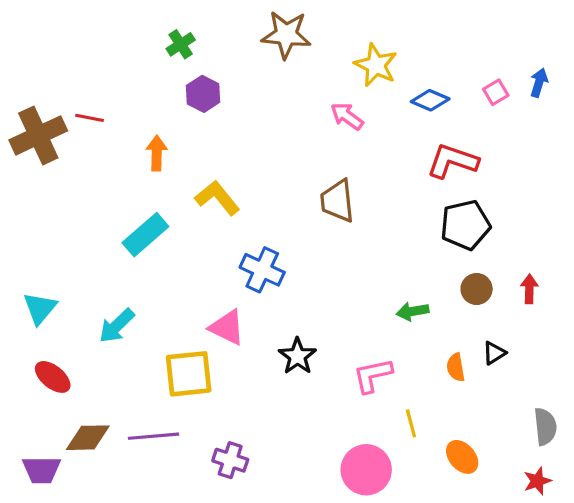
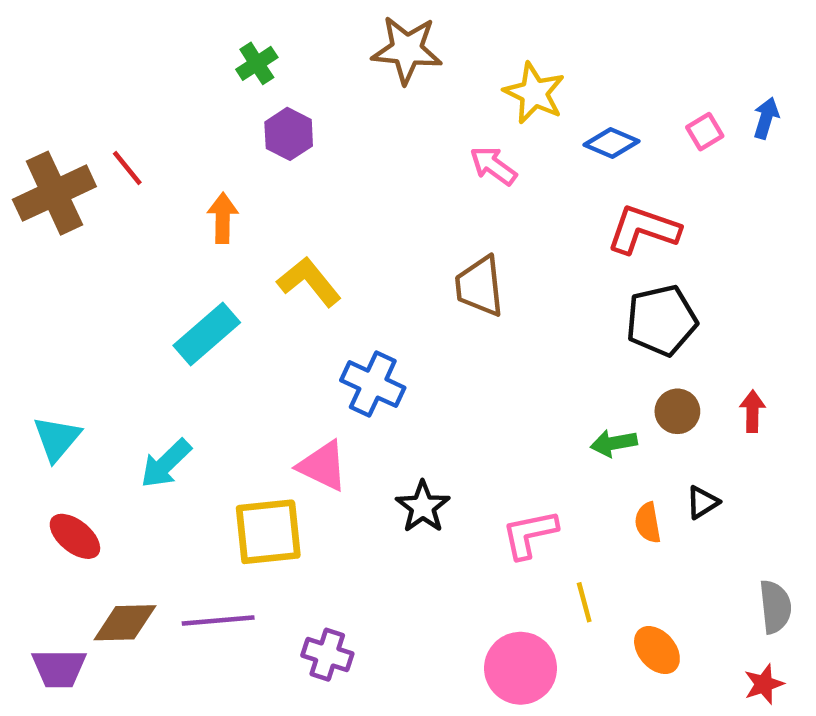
red line: (89, 118) -> (127, 168), turned 40
green arrow: (413, 311) -> (614, 443), moved

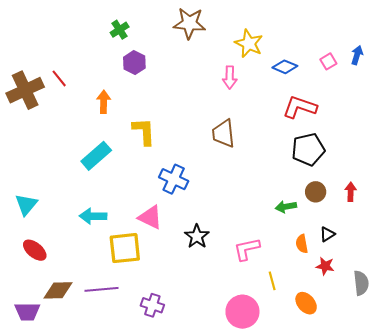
pink arrow: (493, 166) -> (230, 77), turned -125
yellow L-shape: (309, 282) -> (144, 131), turned 36
cyan arrow: (166, 464) -> (93, 216), moved, turned 45
red star: (764, 684) -> (325, 266), moved, turned 30

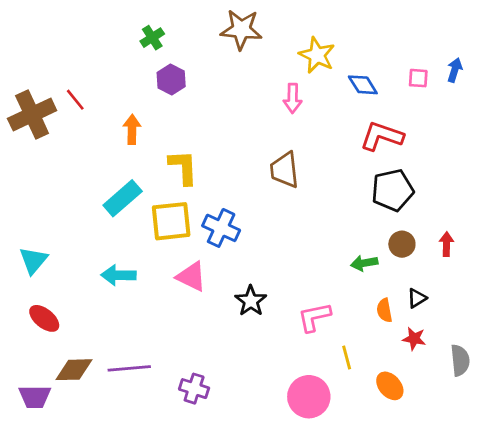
pink square: (328, 61) -> (418, 78), turned 35
blue diamond: (285, 67) -> (363, 85), turned 35
yellow square: (125, 248) -> (171, 221), moved

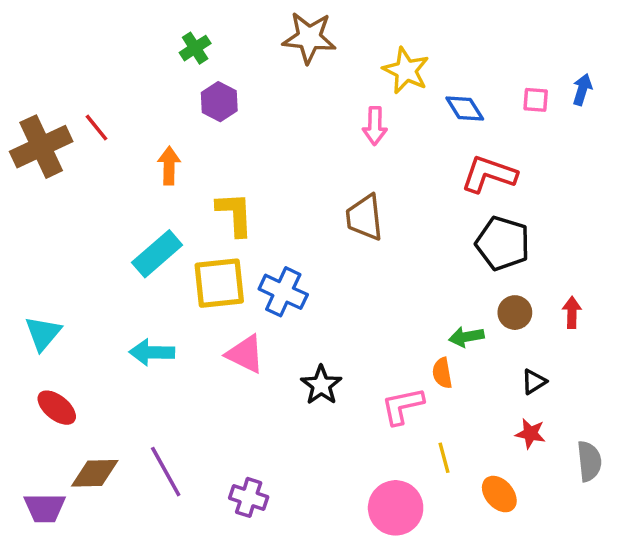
black pentagon: (393, 190) -> (503, 243), turned 30
orange semicircle: (384, 310) -> (442, 373), moved
purple line: (129, 368) -> (166, 472), turned 66

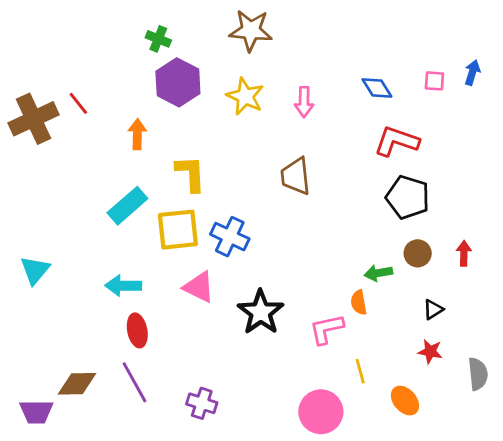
green cross: (195, 48) -> (158, 39), turned -35
yellow star: (406, 71) -> (245, 96), moved
purple hexagon: (219, 102) -> (178, 82), size x1.5
black star: (321, 385) -> (261, 312), size x1.4
red ellipse: (57, 408) -> (137, 330), moved, turned 40

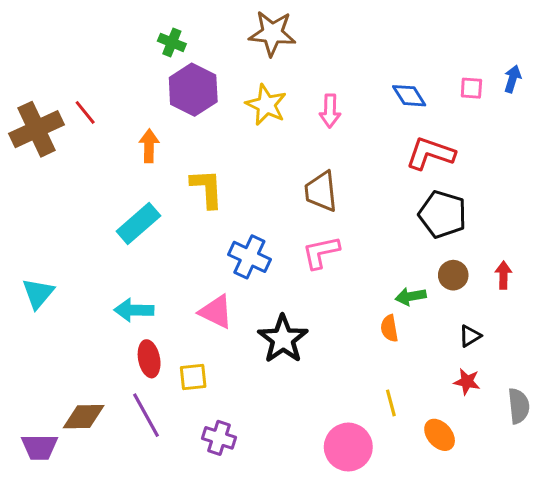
yellow square: (178, 230) -> (193, 377), moved, size x0.6
pink L-shape: (326, 329) -> (321, 252), moved

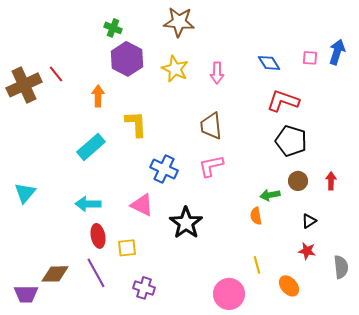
blue arrow: (513, 79) -> (337, 52), size x1.4

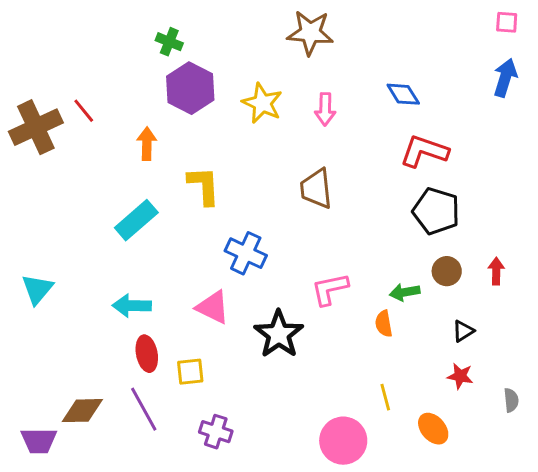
brown star: (179, 22) -> (310, 33), moved
pink square: (310, 58) -> (507, 22), moved
pink L-shape: (211, 166) -> (330, 289), moved
gray semicircle: (341, 267) -> (511, 400), size x0.7

